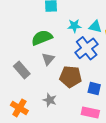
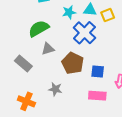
gray triangle: (48, 59) -> (48, 49), turned 40
brown pentagon: (71, 77) -> (73, 63), turned 30

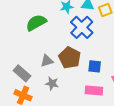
gray triangle: (48, 49) -> (47, 61), moved
gray rectangle: (23, 63) -> (22, 73), moved

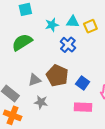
blue cross: (82, 27) -> (68, 45), size x0.7
blue square: (95, 66) -> (83, 83), turned 32

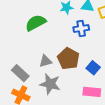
blue cross: (68, 45) -> (81, 28), turned 35
gray star: (41, 102) -> (50, 84), size x1.5

